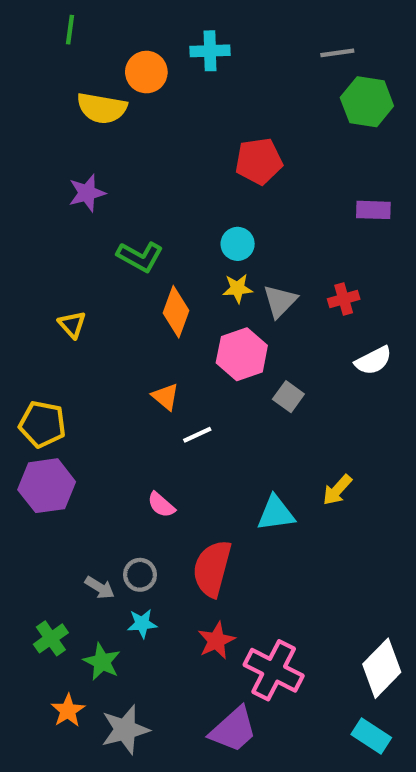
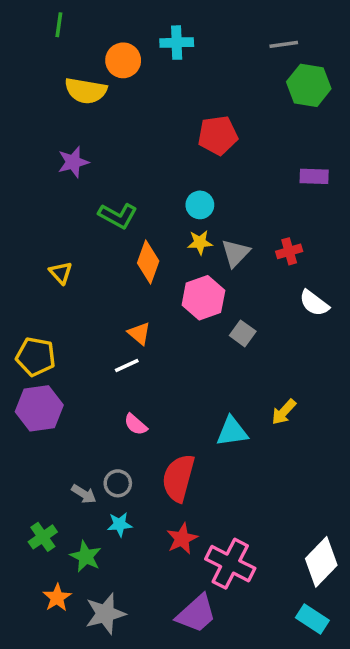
white semicircle: (373, 361) -> (314, 303), turned 64
white line: (197, 435) -> (127, 366), moved

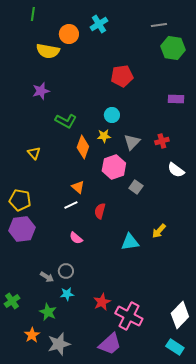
cyan cross: (177, 43) -> (99, 24), turned -30
yellow star: (200, 242) -> (104, 136), moved
red semicircle: (178, 478) -> (100, 211), moved, size x0.6
green cross: (43, 537) -> (12, 301), moved

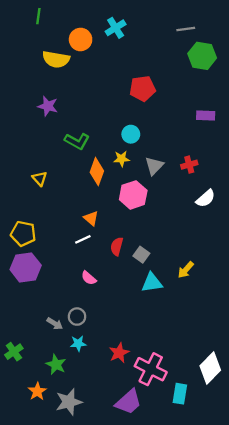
purple star: (41, 91) -> (48, 106), turned 30
white semicircle: (176, 170) -> (206, 198), turned -78
gray square: (136, 187) -> (141, 255), moved
cyan rectangle: (175, 347) -> (180, 394), moved, turned 66

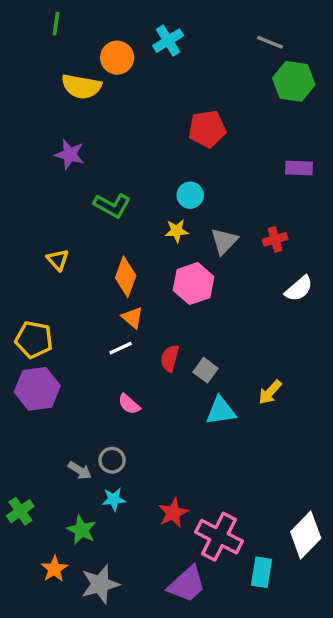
gray line: (186, 29) -> (270, 42), turned 30
orange diamond: (97, 172) -> (126, 277), moved

